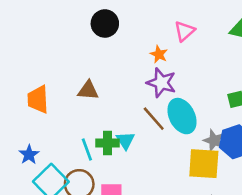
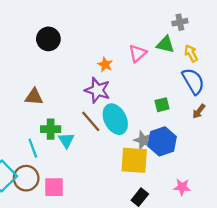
pink triangle: (185, 31) -> (138, 53), moved
orange star: (159, 54) -> (105, 65), moved
green cross: (107, 143) -> (51, 129), moved

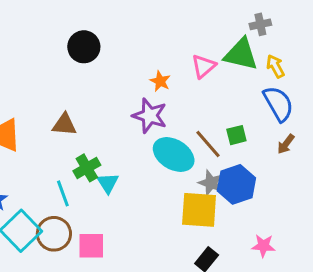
green triangle: (165, 44) -> (241, 54), size x1.4
cyan ellipse: (115, 119) -> (174, 155), turned -32
brown line: (91, 121) -> (208, 144), moved
green cross: (51, 129) -> (87, 168), turned -30

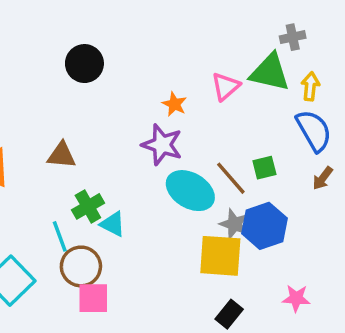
yellow arrow: (275, 66) -> (310, 86), turned 35
cyan triangle: (108, 183) -> (113, 224), turned -30
brown circle: (54, 234) -> (81, 266), moved

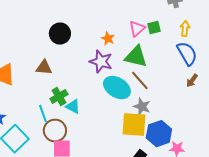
black circle: (84, 64) -> (60, 34), moved
green triangle: (270, 72) -> (136, 57), moved
green square: (264, 168) -> (154, 28), moved
blue hexagon: (264, 226) -> (159, 134), moved

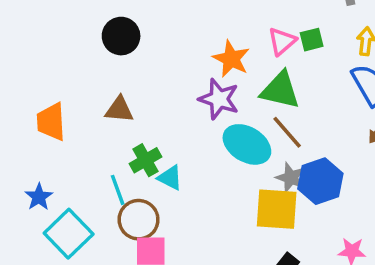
black circle: (60, 34) -> (121, 36), moved
orange star: (108, 39) -> (231, 59), size x1.5
blue hexagon: (159, 134) -> (320, 181), moved

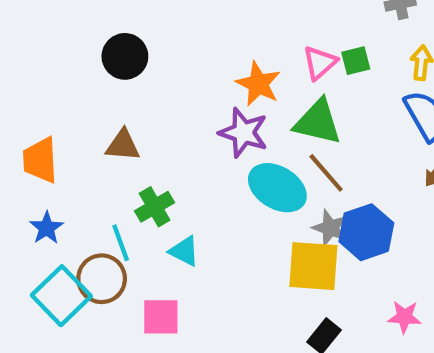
cyan triangle: (170, 178) -> (184, 251), moved
blue star: (39, 197) -> (47, 228), moved
brown circle: (139, 220) -> (102, 279), moved

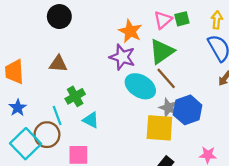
green triangle: (318, 122) -> (162, 51), turned -48

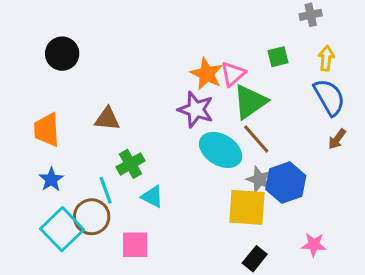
black circle: (59, 17) -> (62, 54), moved
pink triangle: (163, 20) -> (233, 74), moved

